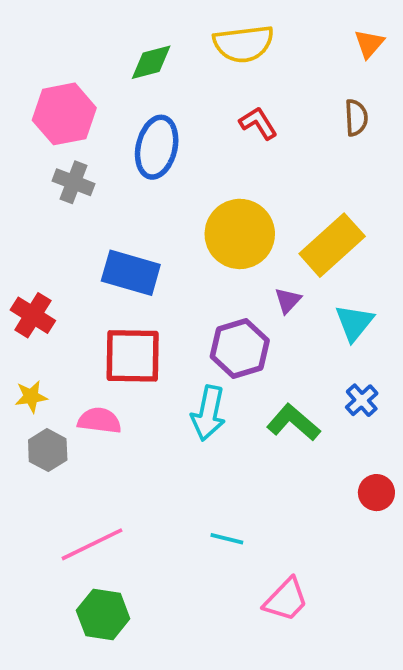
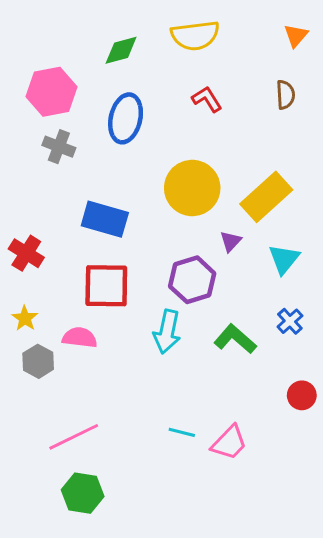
yellow star: (31, 397) -> (25, 318), turned -30
pink trapezoid: (286, 600) -> (229, 443), moved

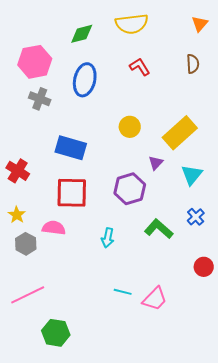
yellow circle: (192, 188) -> (130, 127), size x0.6
cyan arrow: (167, 332) -> (108, 238), moved, size x0.7
pink line: (74, 437) -> (28, 295), moved

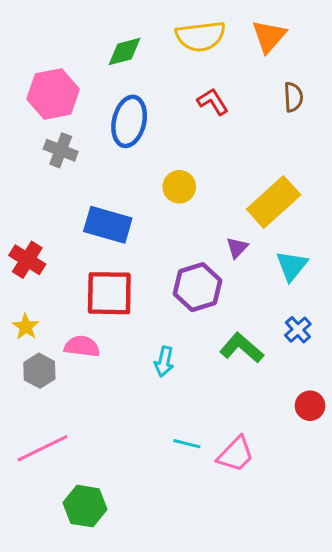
orange triangle: (200, 24) -> (269, 36), moved, size x1.4
yellow circle: (130, 127) -> (179, 187), moved

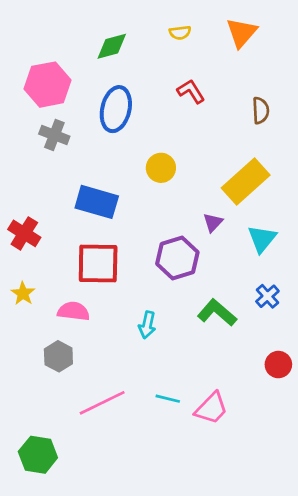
yellow semicircle: (201, 36) -> (180, 33), size x0.5
brown semicircle: (293, 97) -> (261, 110), moved
gray hexagon: (39, 371) -> (58, 356), moved
pink line: (42, 448) -> (102, 403), moved
green hexagon: (85, 506) -> (38, 455), moved

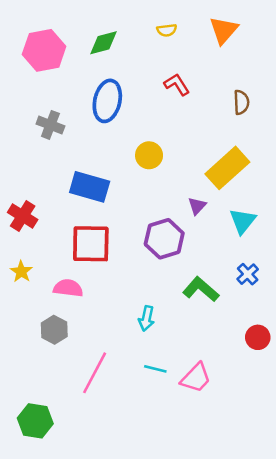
pink hexagon: (48, 85) -> (44, 50), moved
cyan arrow: (147, 325) -> (146, 318), moved
pink line: (102, 403) -> (95, 373), turned -36

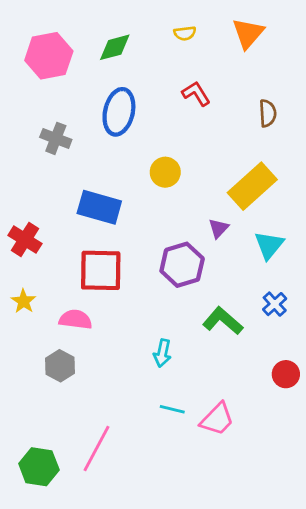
pink line: (95, 373) -> (96, 449), moved

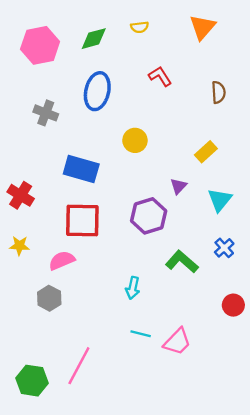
yellow semicircle: (185, 33) -> (140, 27), moved
yellow rectangle: (252, 186) -> (206, 152), size x0.6
yellow star: (24, 301) -> (19, 246), turned -30
pink semicircle: (75, 319) -> (62, 260), turned -30

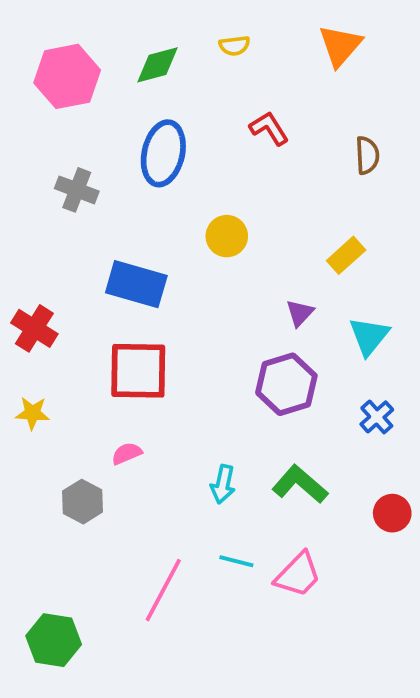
purple hexagon: (149, 216) -> (286, 384), moved
pink semicircle: (62, 260) -> (127, 453), moved, size x0.7
green L-shape: (182, 262) -> (300, 484), moved
pink line: (79, 366) -> (163, 590), moved

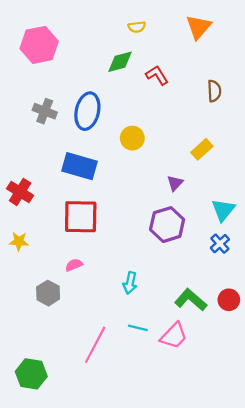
green diamond: (158, 65) -> (120, 62), moved
blue ellipse: (163, 153) -> (87, 111), moved
cyan triangle: (369, 336) -> (223, 210), moved
green L-shape: (300, 484) -> (191, 300), moved

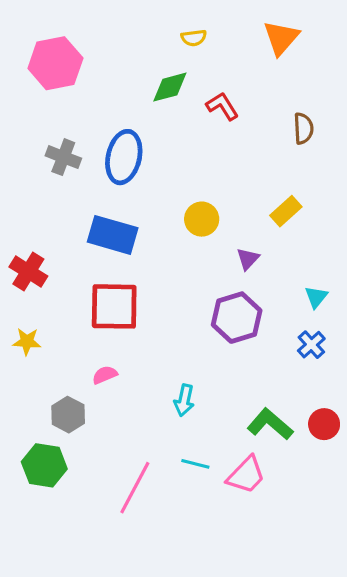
yellow circle: (132, 138) -> (202, 219), moved
cyan triangle: (223, 210) -> (316, 297), size x0.7
green hexagon: (31, 374) -> (44, 465), moved

